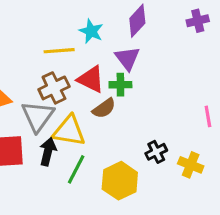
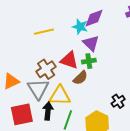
purple diamond: (137, 21) -> (94, 18), turned 35
cyan star: (91, 31) -> (80, 27), moved
yellow line: (59, 51) -> (44, 32), moved

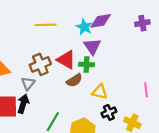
gray triangle: (38, 89) -> (28, 83), size x0.6
yellow triangle: (60, 96) -> (100, 92), moved, size x0.7
black arrow: (48, 111) -> (23, 104), moved

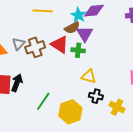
brown semicircle: (74, 80) -> (72, 28), moved
gray triangle: (28, 83) -> (18, 44), moved
black cross: (109, 112) -> (96, 96), turned 32

